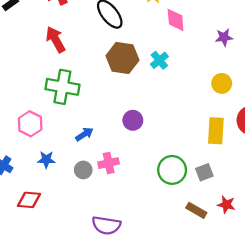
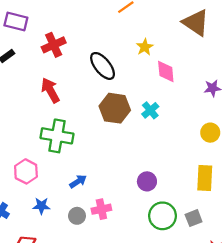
purple circle: (133, 120) -> (147, 181), moved

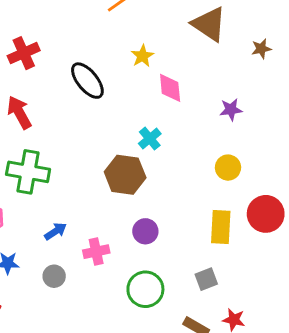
brown hexagon: (115, 108) -> (125, 175), moved
pink cross: (101, 209) -> (96, 252), moved
green circle: (163, 216) -> (145, 289), moved

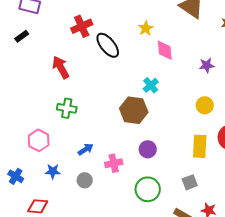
red cross: (24, 53) -> (82, 26), moved
green cross: (28, 172) -> (67, 108), size x0.7

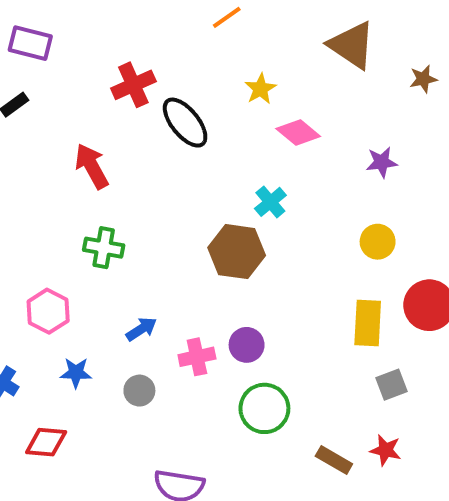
pink diamond: (165, 50) -> (298, 132), turned -45
purple circle: (148, 149) -> (247, 345), moved
gray square: (190, 182) -> (391, 385), moved

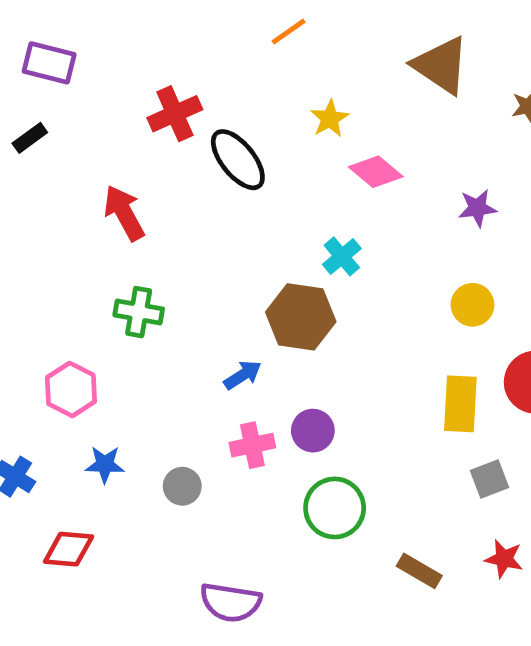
blue arrow: (141, 329) -> (243, 375), moved
red star: (386, 450) -> (504, 559), moved

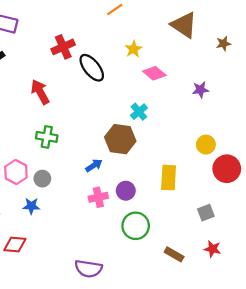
yellow circle: (472, 305) -> (206, 145), moved
yellow rectangle: (460, 404) -> (169, 178), moved
gray circle: (182, 486) -> (42, 179), moved

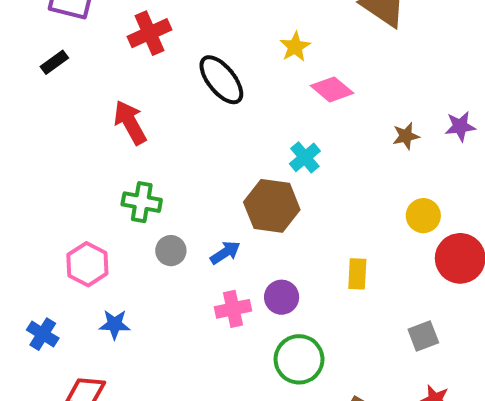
brown star: (223, 44) -> (406, 136), moved
red cross: (63, 47) -> (150, 33), moved
purple star: (200, 90) -> (460, 126), moved
yellow rectangle: (169, 178) -> (357, 274), size x0.7
gray circle: (42, 179) -> (171, 251), moved

